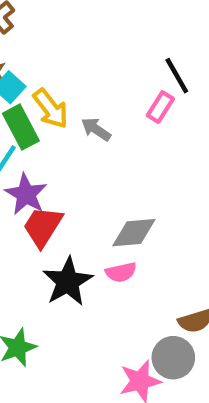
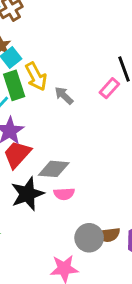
gray diamond: (134, 233) -> (54, 169), moved
gray circle: (173, 358) -> (89, 238), moved

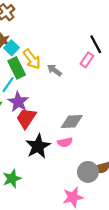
gray diamond: (54, 169) -> (72, 121), moved

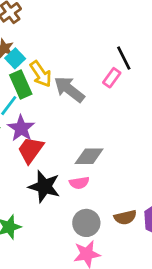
gray arrow: (54, 70) -> (69, 89), size x1.6
black star: (38, 146) -> (44, 186), turned -30
gray circle: (88, 172) -> (86, 223), moved

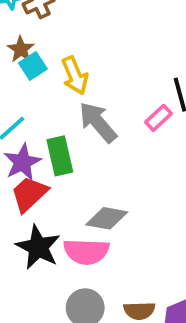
yellow arrow: (41, 74) -> (75, 76), moved
green rectangle: (21, 85) -> (60, 156), moved
pink semicircle: (79, 183) -> (86, 251), size x1.6

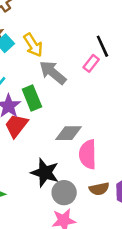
black star: (38, 247) -> (45, 173), moved
pink semicircle: (86, 251) -> (88, 154), moved, turned 96

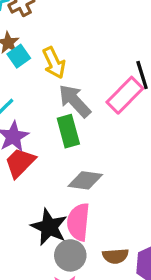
pink rectangle: (91, 63) -> (125, 95), size x1.6
green rectangle: (32, 98) -> (68, 131), moved
pink semicircle: (88, 154) -> (78, 222), moved

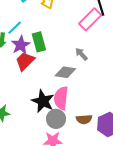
gray arrow: (75, 101) -> (81, 54), moved, size x0.6
green rectangle: (68, 131) -> (39, 42), moved

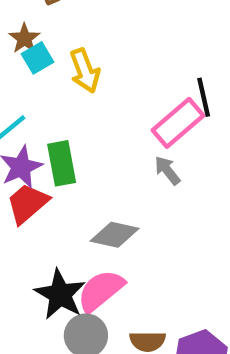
gray arrow: (81, 54) -> (167, 170), moved
pink semicircle: (61, 98) -> (101, 291), turned 40

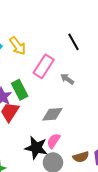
pink rectangle: (178, 123) -> (44, 66), moved
pink semicircle: (101, 291) -> (54, 141), size x0.7

